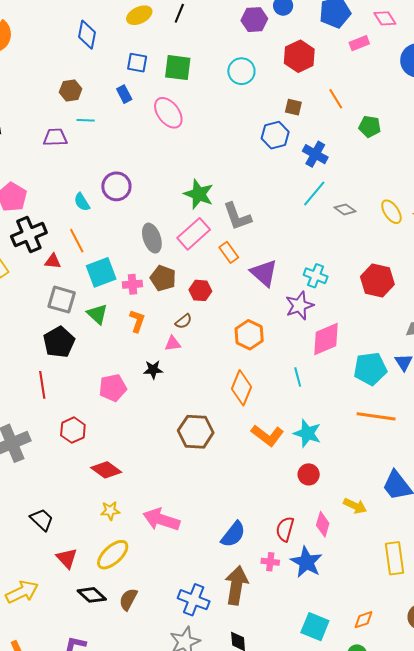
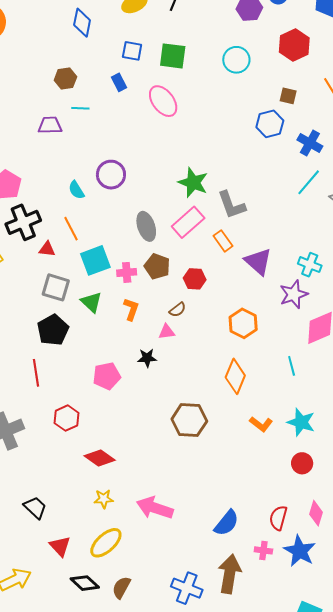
orange L-shape: (267, 435) -> (261, 424), size x0.7

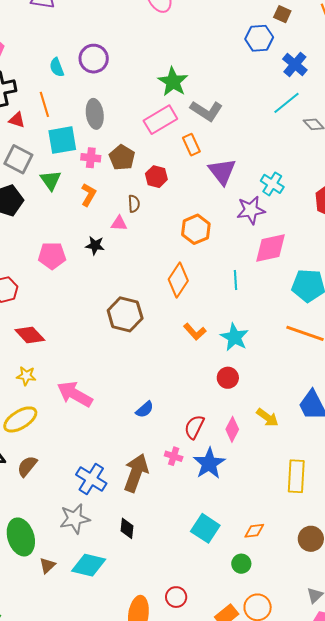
gray L-shape: (232, 205) -> (206, 111), turned -48
gray ellipse: (146, 226) -> (95, 114), moved
brown semicircle: (178, 310) -> (134, 204), turned -66
blue semicircle: (227, 523) -> (145, 409), moved, size x0.7

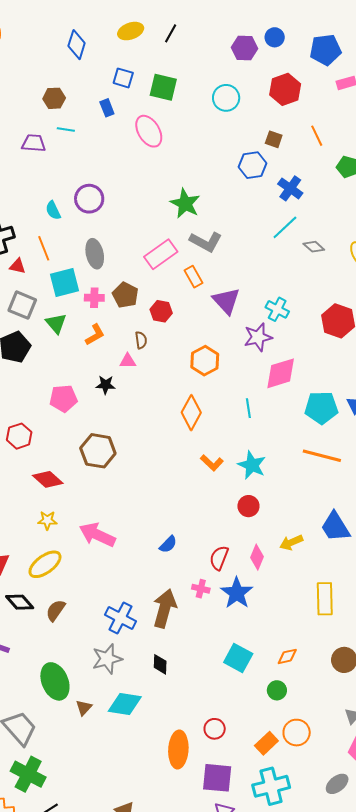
green star: (173, 82) -> (185, 204), moved
orange L-shape: (89, 195) -> (95, 335), turned 35
brown hexagon: (125, 314) -> (98, 451), moved
yellow arrow: (267, 417) -> (291, 542), turned 125

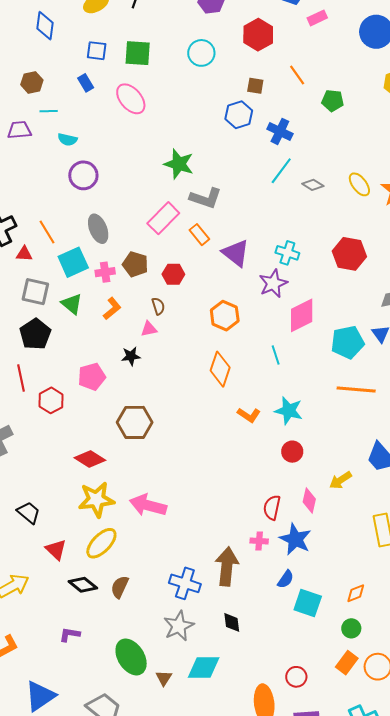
cyan semicircle: (53, 210) -> (67, 139), moved, turned -42
red hexagon: (19, 436) -> (51, 400), moved
yellow star: (47, 520) -> (96, 499), size x1.8
blue semicircle: (168, 544) -> (286, 579), moved
orange rectangle: (266, 743) -> (347, 663), moved

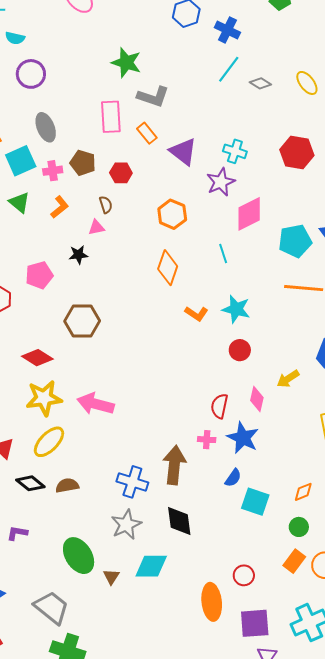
pink rectangle: (163, 218) -> (111, 117), turned -48
brown semicircle: (120, 587) -> (67, 485), turned 55
black diamond: (232, 622) -> (179, 521), size x1.5

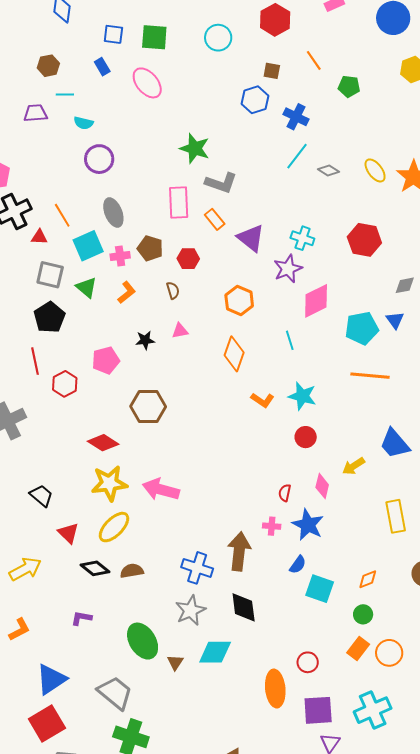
pink triangle: (96, 227) -> (180, 331), moved
red semicircle: (219, 406) -> (285, 493), size x0.7

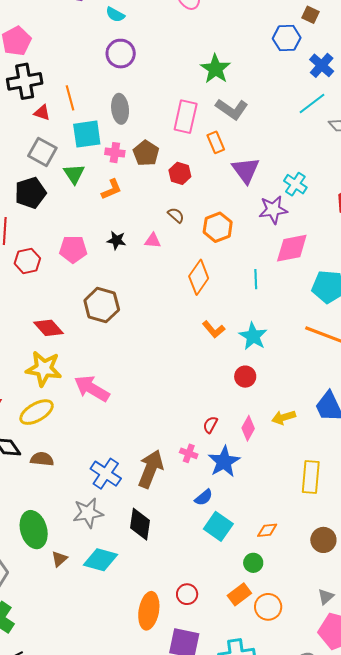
brown semicircle: (173, 290) -> (176, 215), moved, turned -48

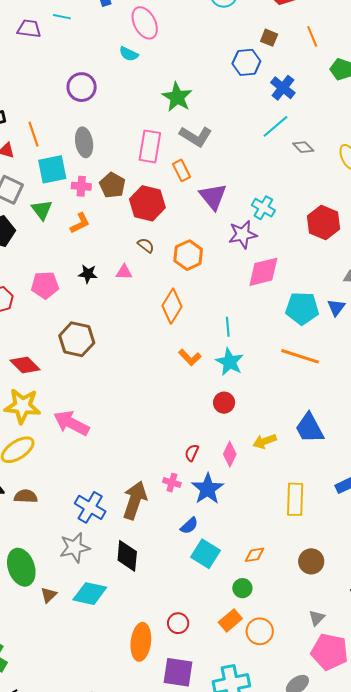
cyan semicircle: (115, 15) -> (129, 54), moved
red hexagon: (180, 173) -> (147, 203), size x1.6
cyan line: (256, 279) -> (228, 327), moved

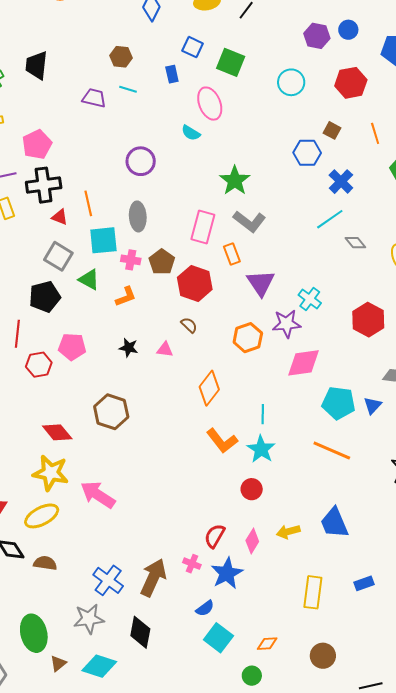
green triangle: (42, 210) -> (89, 279), turned -30
orange hexagon: (188, 255) -> (248, 338), moved
pink pentagon: (45, 285) -> (72, 347), moved
orange L-shape: (190, 357) -> (222, 441), size x1.4
red semicircle: (192, 453) -> (215, 536), size x1.4

